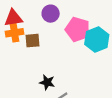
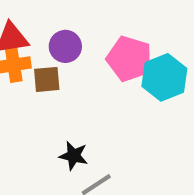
purple circle: (51, 14) -> (65, 46), moved

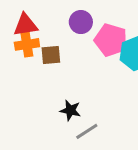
purple circle: (65, 46) -> (81, 22), moved

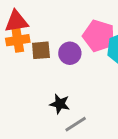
purple circle: (81, 22) -> (70, 53), moved

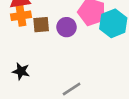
black star: (60, 104) -> (21, 71), moved

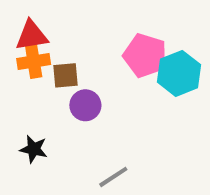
purple circle: (67, 27) -> (85, 105), moved

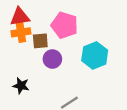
pink pentagon: (145, 56) -> (64, 25), moved
cyan hexagon: (179, 73) -> (95, 55), moved

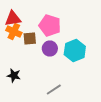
orange cross: (21, 32) -> (14, 32), turned 35
purple circle: (52, 59) -> (50, 48), moved

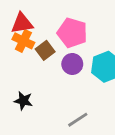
brown square: (30, 38) -> (45, 50), turned -32

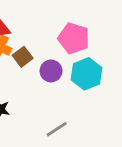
pink pentagon: (72, 33) -> (74, 38), moved

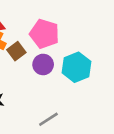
pink pentagon: (74, 38) -> (44, 34), moved

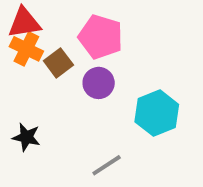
cyan hexagon: (77, 67) -> (157, 113), moved

